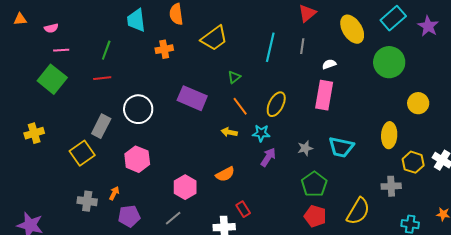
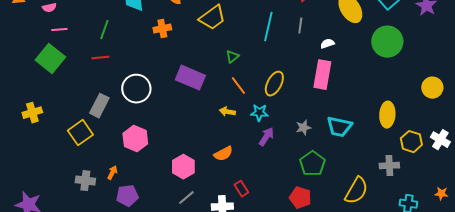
yellow circle: (418, 103) -> (432, 88), moved
red pentagon: (315, 216) -> (300, 198), moved
gray line: (173, 218) -> (186, 198), moved

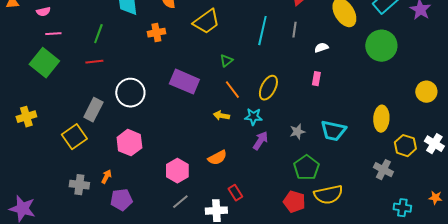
pink rectangle: (322, 75) -> (316, 79), size x0.5
gray cross: (389, 166) -> (383, 170), turned 30
yellow semicircle: (356, 191) -> (328, 195), moved, turned 48

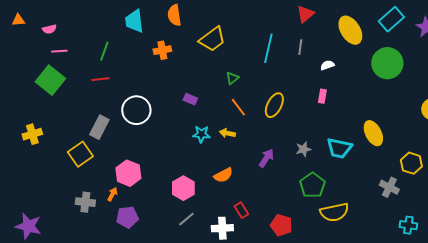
purple rectangle: (184, 82) -> (190, 99), size x0.5
cyan star: (253, 117) -> (201, 134), moved
yellow ellipse: (381, 119) -> (373, 133), moved, turned -30
pink hexagon: (129, 143) -> (128, 173), moved
red pentagon: (294, 202) -> (281, 225), moved

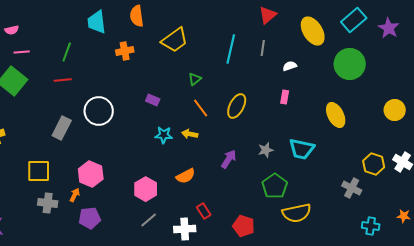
yellow ellipse: (373, 133) -> (336, 115), moved
yellow square: (80, 154) -> (39, 171), moved, turned 35

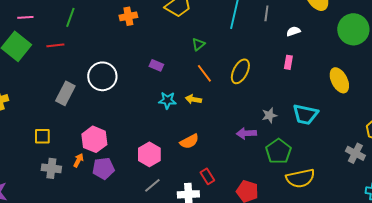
red line: (63, 80) -> (55, 45), moved
purple arrow: (229, 159) -> (246, 133), moved, turned -126
yellow square: (39, 171) -> (42, 136), size x0.7
purple pentagon: (90, 218) -> (103, 168), moved

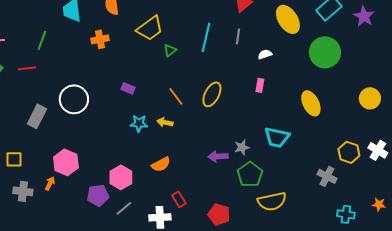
green triangle: (198, 44) -> (170, 50), moved
gray star: (269, 115) -> (242, 147), moved
purple pentagon: (103, 168) -> (98, 195), moved

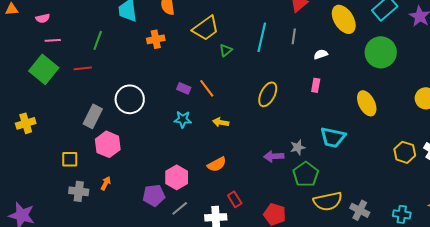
orange line: (176, 96) -> (207, 88), moved
cyan star: (139, 123) -> (183, 119), moved
pink hexagon: (66, 162) -> (108, 144), moved
gray cross: (327, 176) -> (360, 210), moved

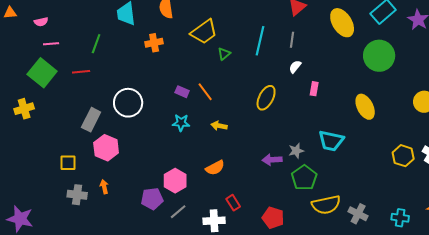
white semicircle: (321, 54) -> (295, 67), moved, turned -32
yellow cross: (26, 123) -> (24, 109), moved
orange arrow: (106, 183) -> (104, 187), turned -40

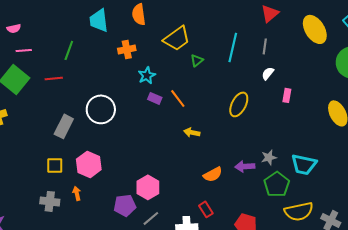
cyan star: (181, 123) -> (147, 75), moved, turned -30
cyan trapezoid: (331, 141) -> (304, 164), moved
pink hexagon: (106, 148) -> (89, 164), moved
yellow square: (68, 163) -> (55, 165), moved
orange semicircle: (215, 168) -> (213, 174), moved

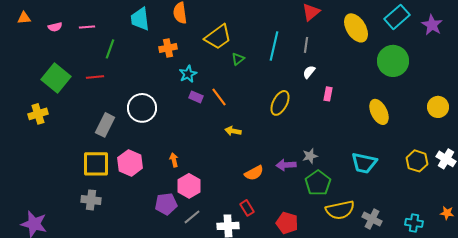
pink line: (24, 50) -> (87, 27), moved
cyan trapezoid: (304, 164) -> (364, 163), moved
yellow square: (55, 165) -> (96, 164), size x1.6
orange arrow: (77, 193) -> (174, 160), moved

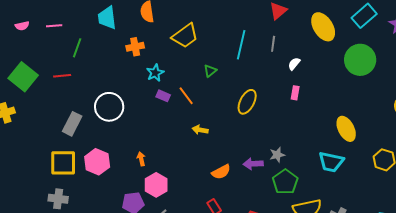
green triangle: (238, 59) -> (210, 71), moved
white semicircle: (309, 72) -> (294, 64), moved
yellow ellipse: (379, 112) -> (346, 129), moved

